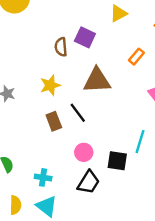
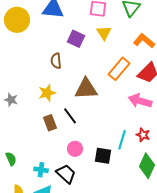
yellow triangle: (118, 13) -> (104, 33), turned -35
purple square: (85, 37) -> (76, 39), moved
orange rectangle: (136, 57) -> (119, 69), size x1.6
black trapezoid: (89, 182) -> (66, 174), moved, turned -80

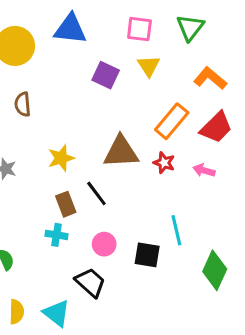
brown semicircle: (56, 61) -> (23, 104), moved
pink arrow: (140, 101) -> (204, 170), size x0.6
red star: (143, 135) -> (164, 163), moved
cyan line: (122, 140) -> (176, 230), turned -30
cyan cross: (41, 170) -> (56, 235), moved

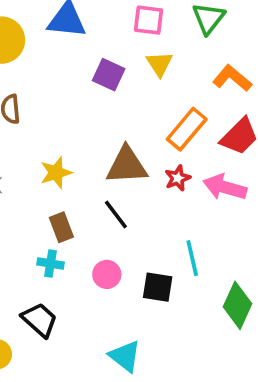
red star: (164, 163) -> (178, 178), turned 30
pink arrow: (204, 170) -> (225, 187), size x1.6
black line: (96, 193) -> (116, 214), moved
black trapezoid: (90, 283) -> (40, 320), moved
cyan triangle: (56, 313) -> (125, 356), moved

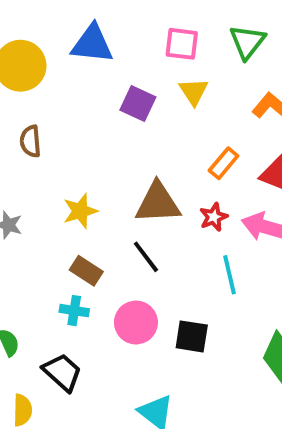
orange rectangle: (187, 129) -> (224, 163), size x0.7
brown rectangle: (61, 227) -> (86, 271), turned -36
cyan line: (192, 258) -> (230, 275), moved
pink circle: (107, 274) -> (136, 323), size x1.4

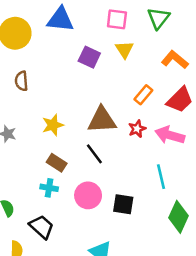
cyan line: (230, 275) -> (161, 177), moved

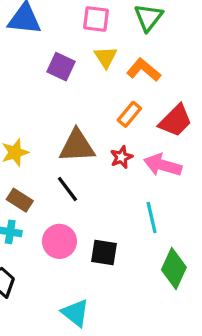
orange L-shape: (175, 60) -> (144, 70), moved

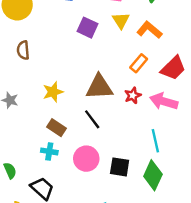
green diamond: (174, 268) -> (153, 175), moved

